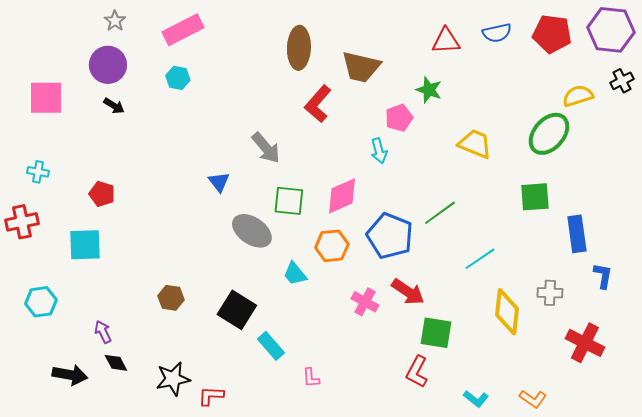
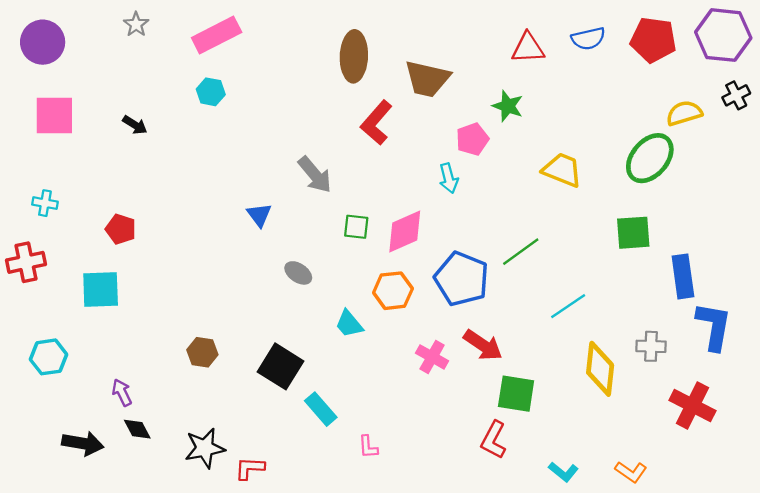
purple circle: (108, 65) -> (43, 42), moved
green square: (289, 201) -> (356, 227), moved, size x0.7
gray ellipse: (252, 231) -> (298, 273), size x0.6
blue L-shape: (603, 276) -> (714, 326), size x1.6

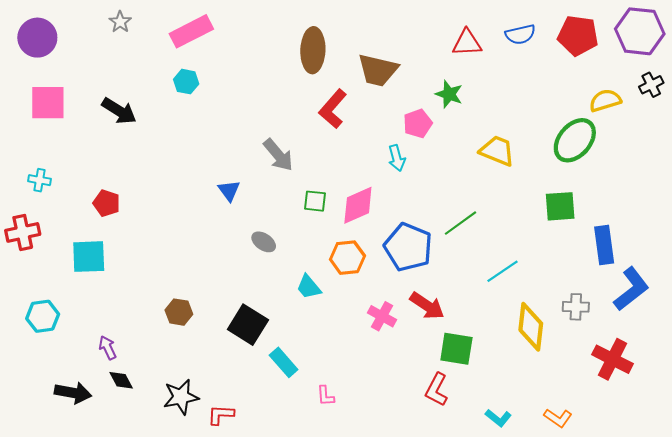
black arrow: (135, 125) -> (119, 111), size x1.6
blue L-shape: (714, 326) -> (631, 289), turned 42

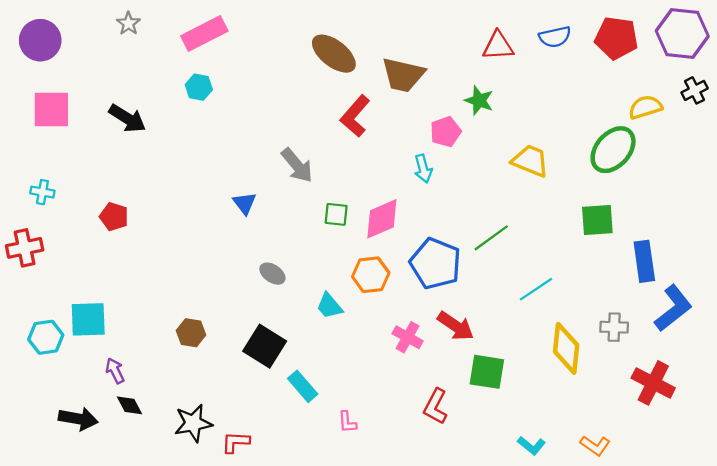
brown ellipse: (313, 50) -> (334, 54), turned -54
gray ellipse: (264, 242) -> (272, 274), moved
cyan square: (89, 257) -> (88, 319), moved
red L-shape: (437, 390) -> (435, 406), moved

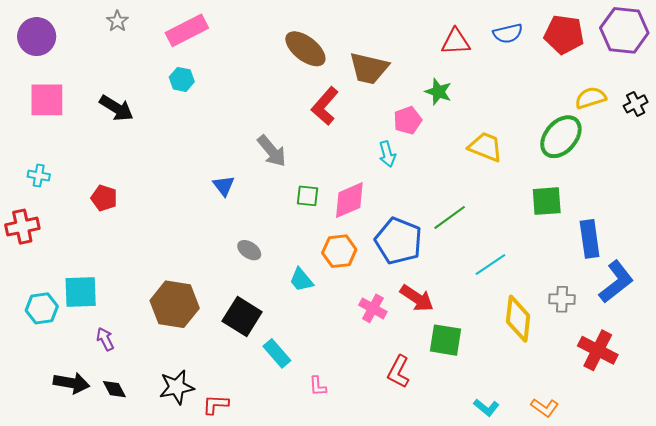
black cross: (695, 90) -> (636, 104), moved
brown hexagon: (191, 333) -> (175, 304), size x1.8
black diamond: (130, 405) -> (114, 389), moved

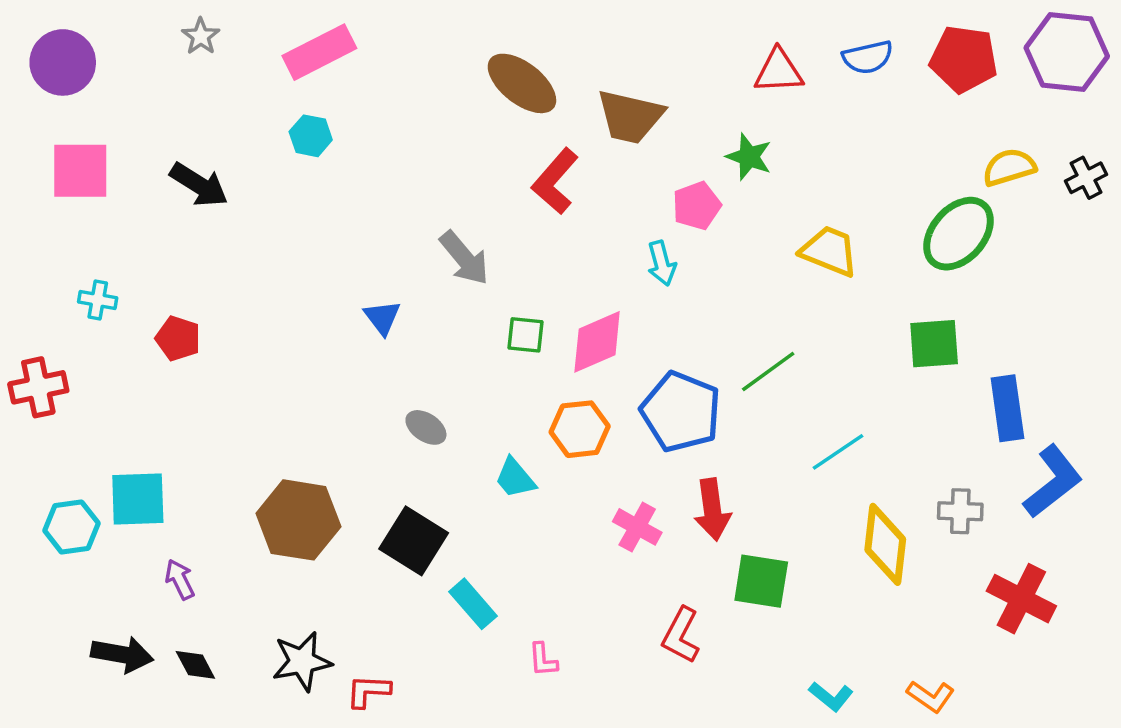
cyan cross: (39, 176) -> (98, 300), moved
red arrow: (417, 298) -> (712, 510), turned 48

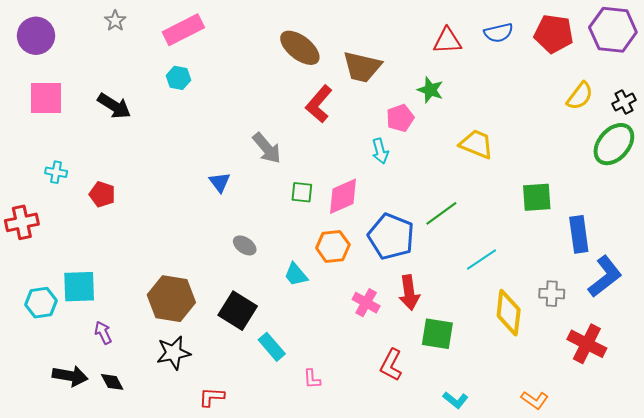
yellow semicircle: (1009, 167) -> (580, 96), turned 144
green ellipse: (959, 234) -> (614, 144), moved
black star: (302, 661) -> (173, 353), moved
cyan L-shape: (831, 696) -> (455, 400), moved

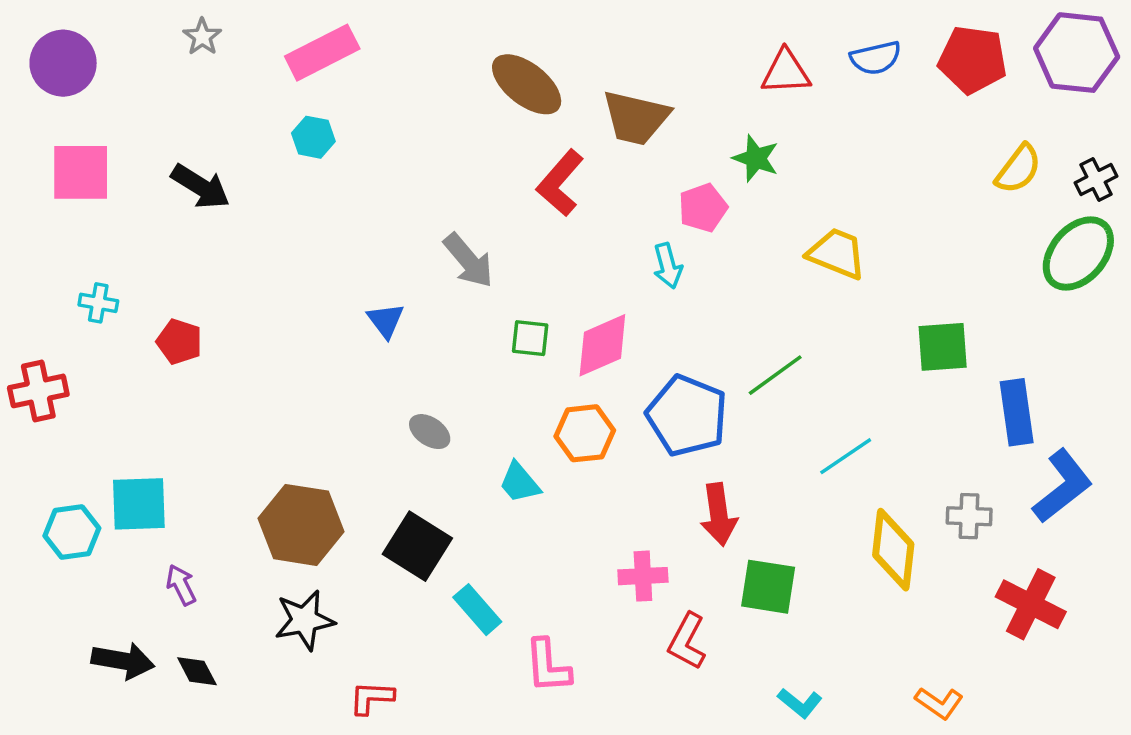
pink cross: (366, 303) -> (643, 576), moved, turned -32
pink L-shape: (312, 379) -> (548, 666), size x1.6

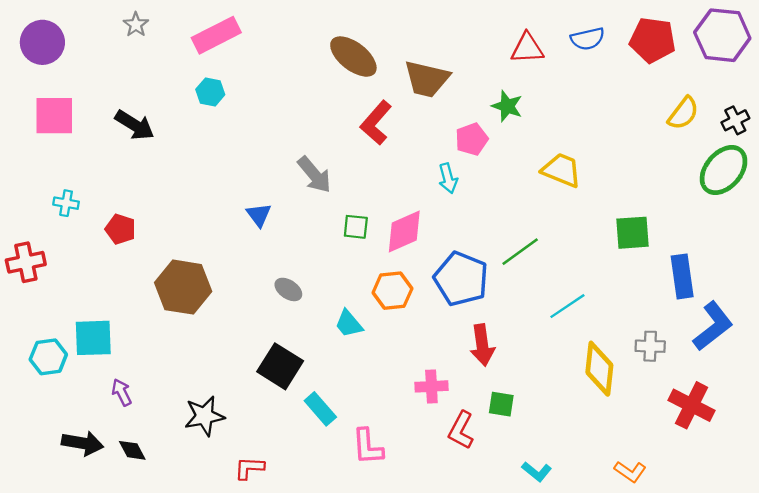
brown hexagon: (301, 525) -> (183, 287), moved
green square: (768, 587) -> (501, 404), moved, size x0.7

